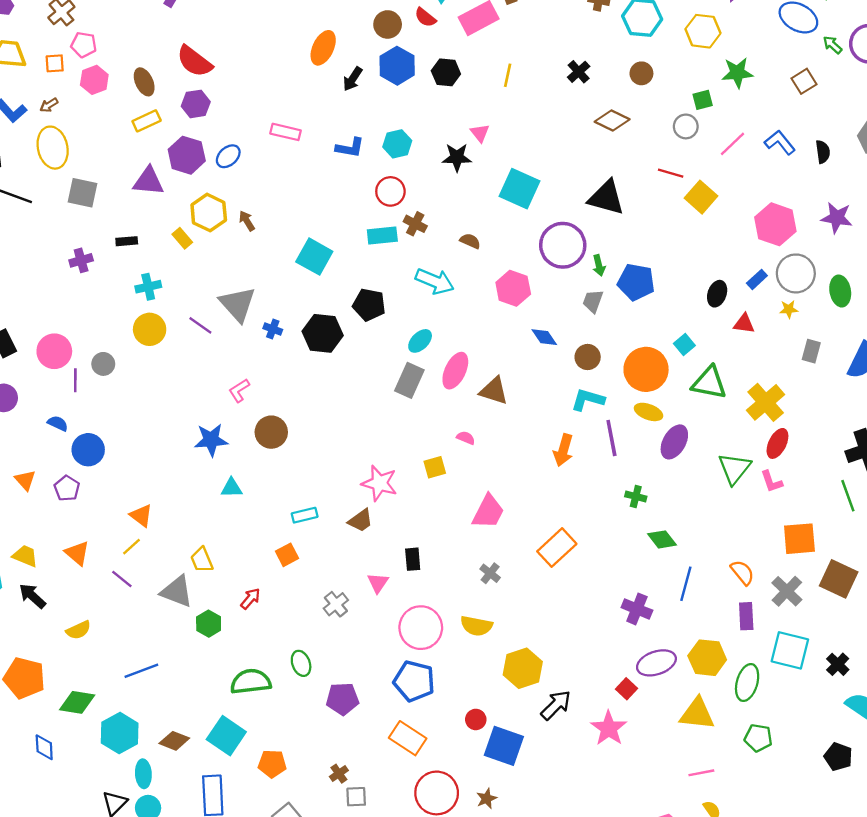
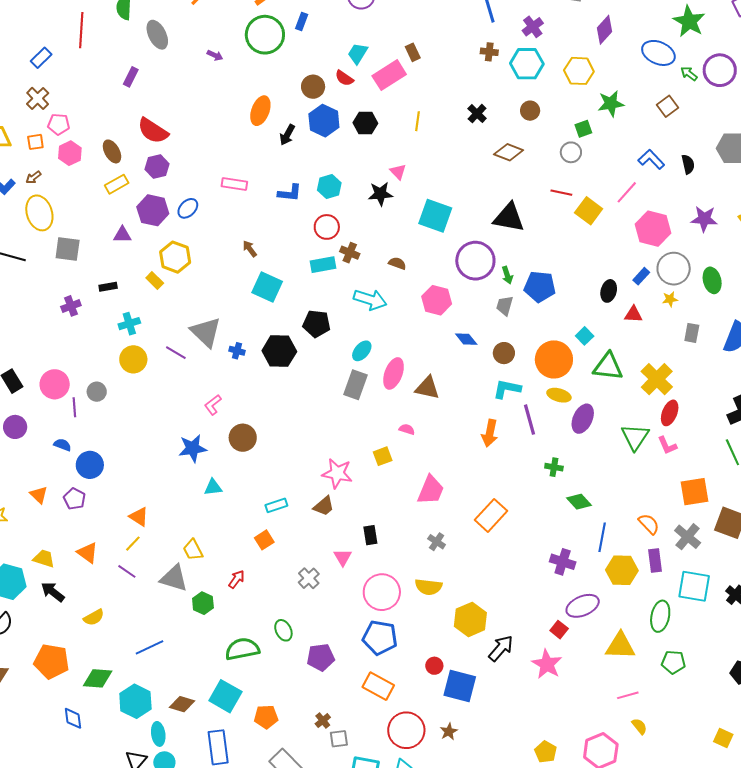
pink line: (733, 144) -> (627, 192), moved
purple triangle: (148, 181) -> (122, 235), size x0.7
brown arrow: (247, 221) -> (250, 249), moved
yellow hexagon: (707, 658) -> (622, 570), moved

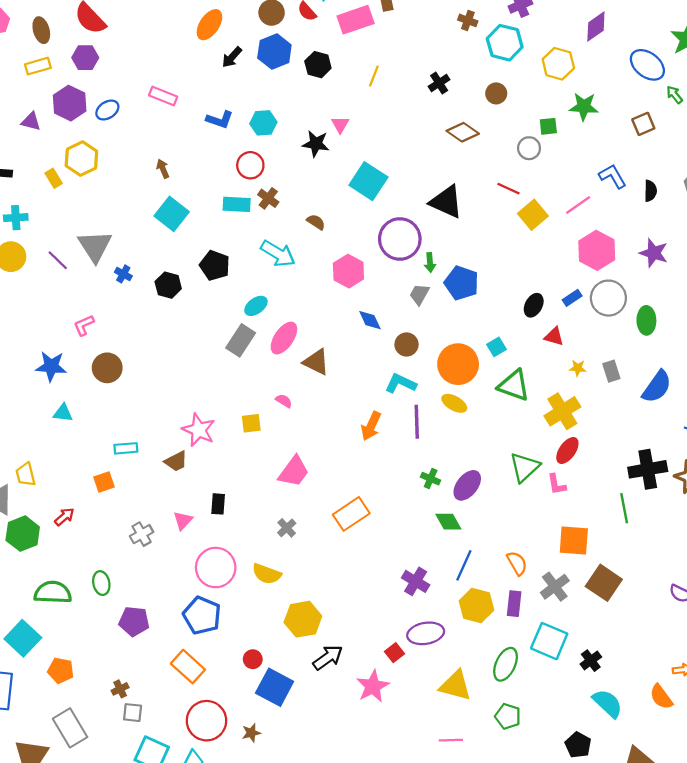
yellow star: (670, 299) -> (578, 368), moved
gray rectangle: (692, 333) -> (611, 371), turned -42
black hexagon: (279, 351) -> (168, 285), size x0.7
purple ellipse: (583, 419) -> (467, 485), moved
green hexagon: (203, 603) -> (23, 534), size x1.4

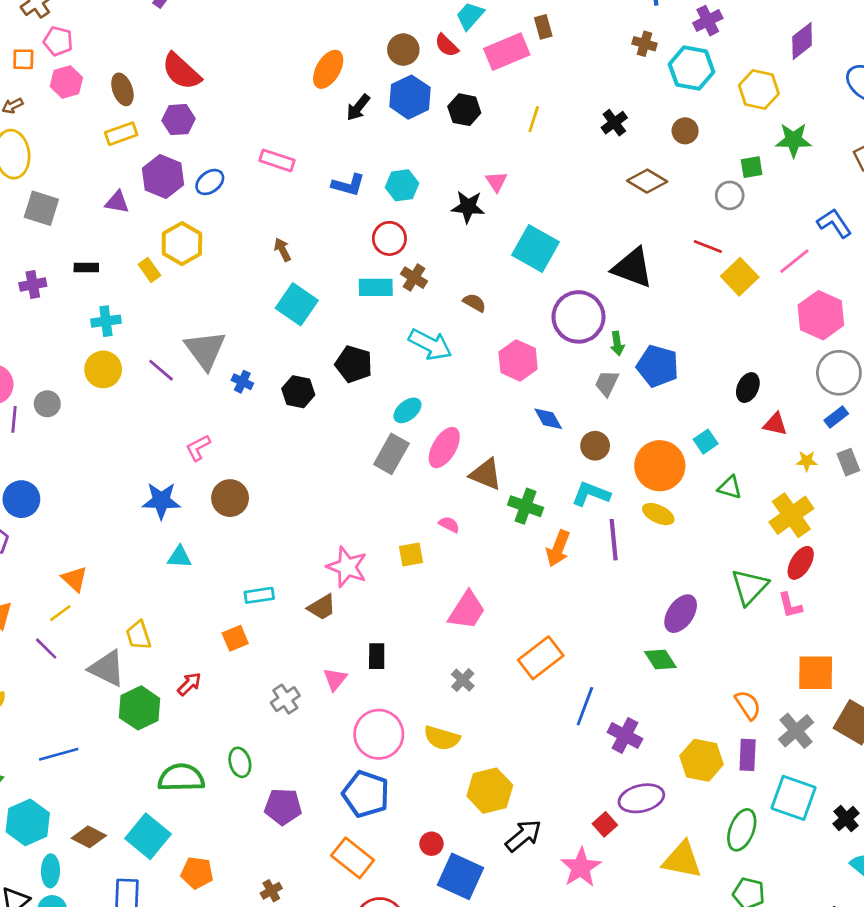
blue rectangle: (572, 298) -> (836, 417), moved
green triangle: (514, 385) -> (730, 487), size x0.6
green cross: (431, 479) -> (526, 506), moved, size x1.4
blue line: (464, 565) -> (585, 706), moved

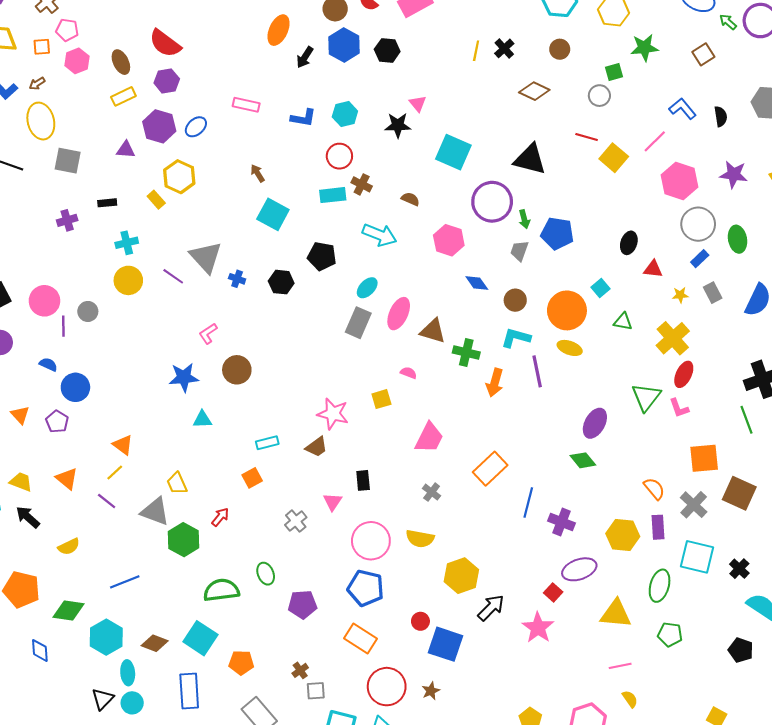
yellow line: (534, 119) -> (476, 51), moved

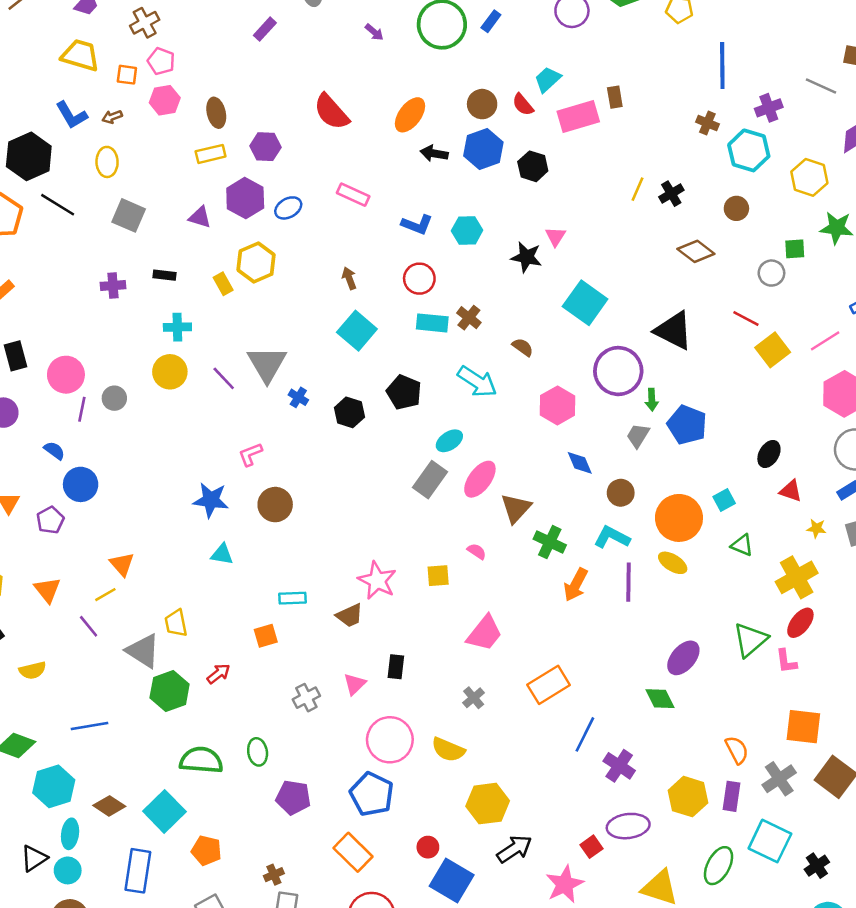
red semicircle: (165, 43) -> (331, 112), moved
black arrow: (305, 57) -> (434, 153), turned 55
yellow ellipse: (41, 121) -> (107, 162), size x0.7
red circle: (339, 156) -> (419, 279), moved
brown triangle: (433, 331) -> (516, 508), turned 44

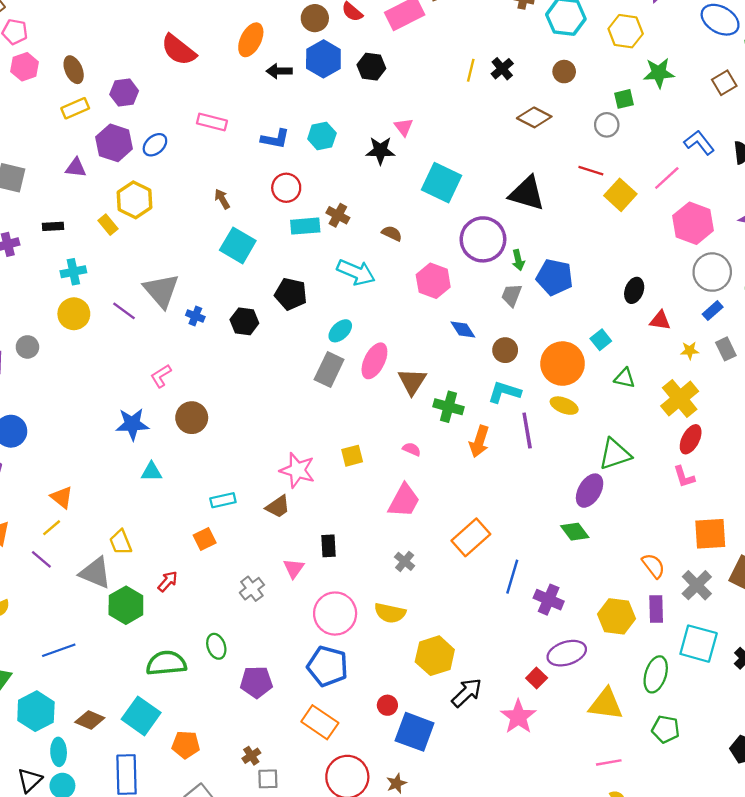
pink semicircle: (477, 551) -> (412, 449), moved
green triangle: (750, 640) -> (615, 454), moved, turned 32

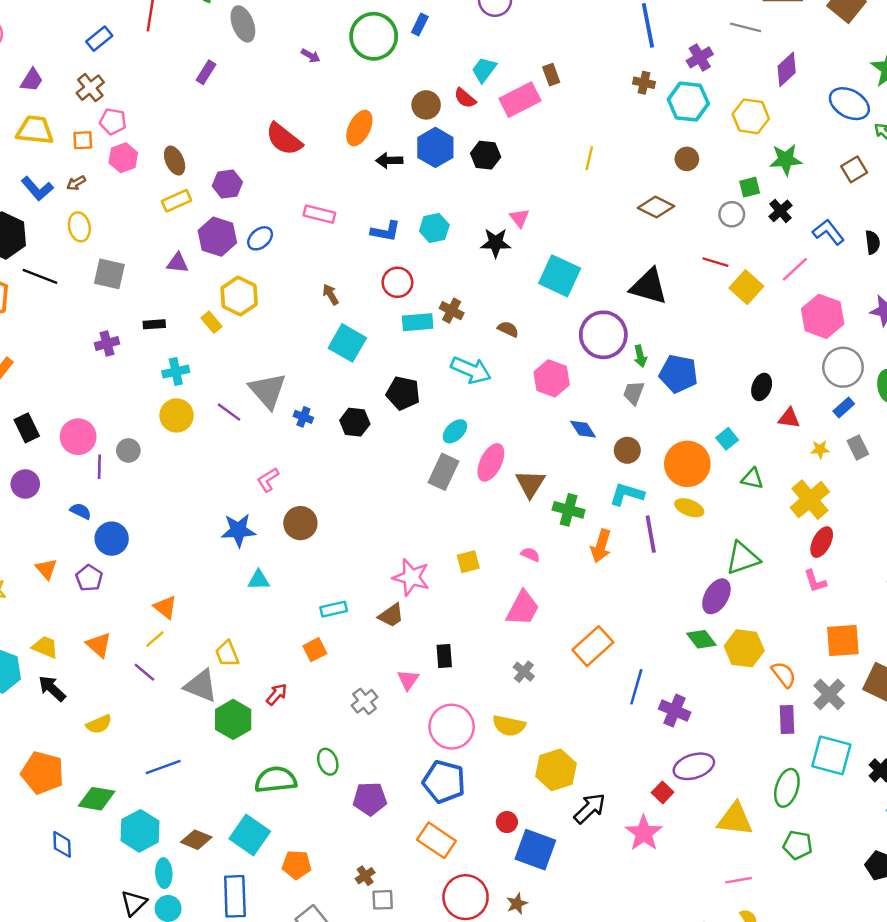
black cross: (502, 69) -> (780, 211), moved
yellow hexagon: (617, 616) -> (744, 648), moved

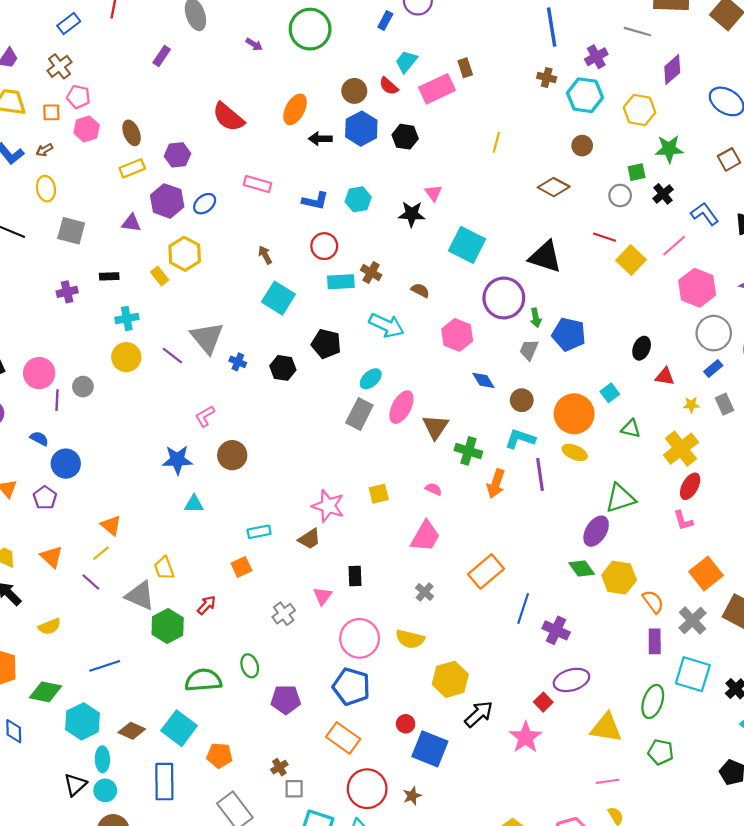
blue rectangle: (420, 25) -> (385, 20), moved
orange square: (843, 640) -> (706, 573), turned -36

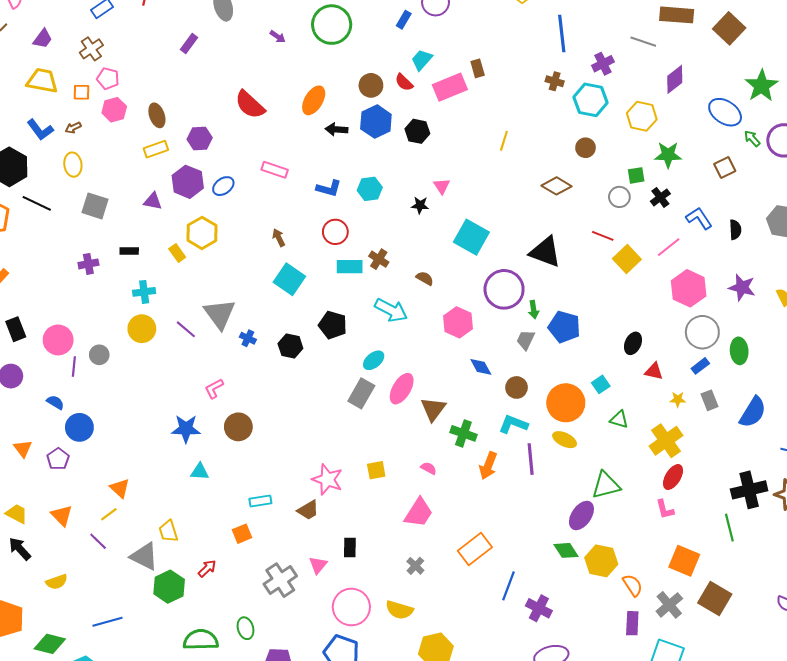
black star: (412, 214) -> (420, 205), size x0.7
orange square: (706, 573) -> (684, 561), turned -32
gray cross: (284, 614) -> (280, 580), size x1.5

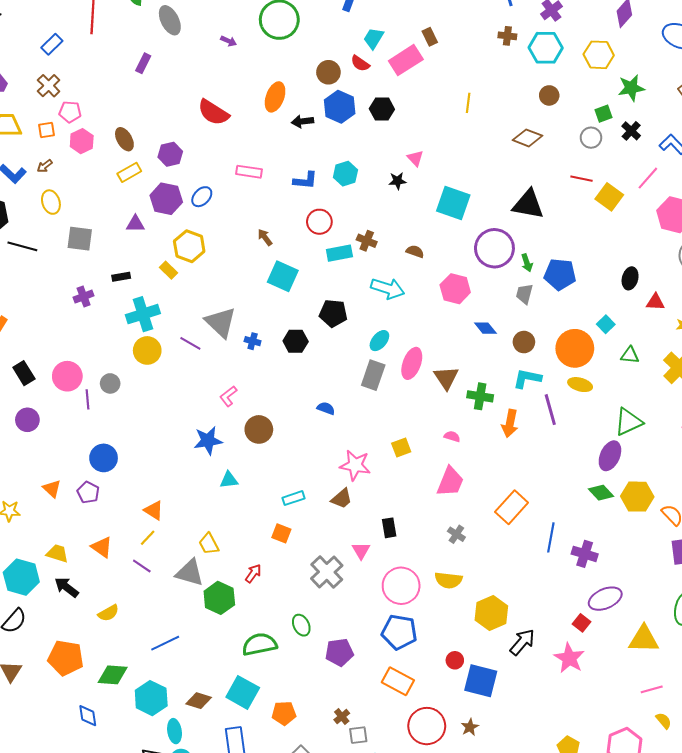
cyan cross: (144, 292) -> (143, 314), size x1.5
blue semicircle: (55, 402) -> (326, 408), moved
orange square: (242, 534) -> (281, 533), turned -36

